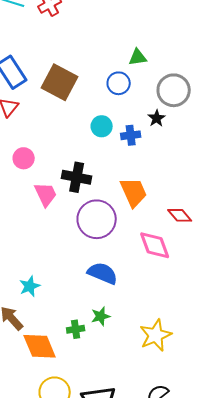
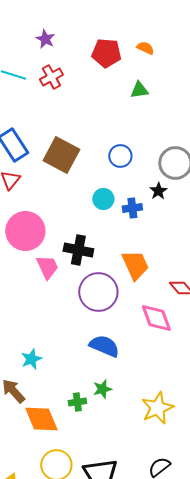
green triangle: (138, 57) -> (139, 90), moved
pink circle: (24, 158) -> (25, 231), size x1.8

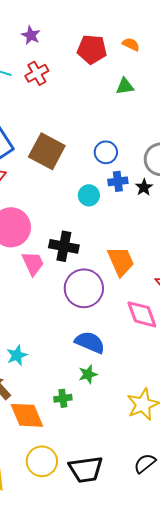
blue cross: (132, 208) -> (118, 181), moved
green star: (102, 389) -> (88, 374), moved

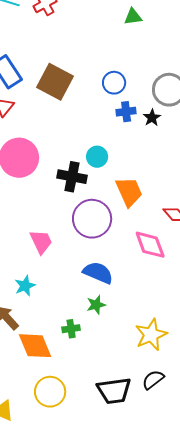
cyan circle: (89, 195) -> (97, 157), moved
pink trapezoid: (33, 263) -> (41, 242), moved
black semicircle: (145, 463) -> (153, 380), moved
black trapezoid: (86, 469) -> (114, 391), moved

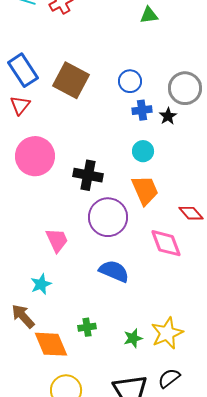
cyan circle: (97, 157) -> (143, 151), moved
green star: (96, 305) -> (133, 338), moved

